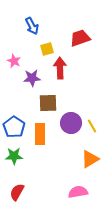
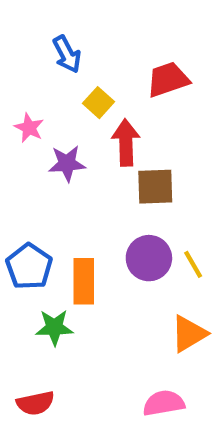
yellow square: (47, 49) -> (98, 103), turned -32
brown square: (48, 103) -> (155, 187), moved
green star: (14, 156) -> (54, 327), moved
red semicircle: (17, 192) -> (35, 403), turned -132

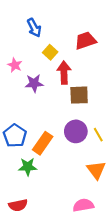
orange rectangle: (84, 281) -> (43, 143), turned 35
orange triangle: (189, 334) -> (96, 170), turned -36

